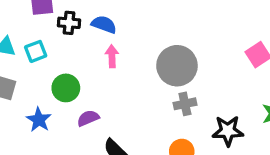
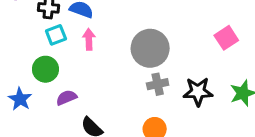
cyan square: (36, 51) -> (56, 35), moved
black star: (228, 131) -> (198, 92), moved

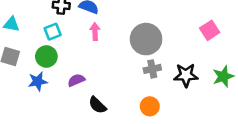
cyan square: (56, 35) -> (53, 32), moved
green circle: (45, 69) -> (46, 56), moved
blue star: (20, 99) -> (38, 81), turned 30

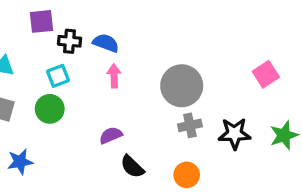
purple semicircle: (76, 80) -> (111, 135), moved
blue star: (38, 81) -> (20, 162), moved
black semicircle: (97, 105) -> (132, 167), moved

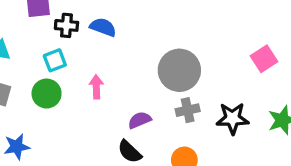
pink arrow: (114, 76) -> (96, 87), moved
purple semicircle: (111, 135) -> (140, 120), moved

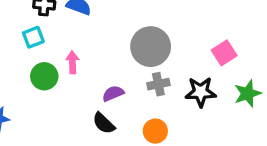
pink square: (264, 59) -> (224, 53), moved
green circle: (47, 94) -> (44, 76), moved

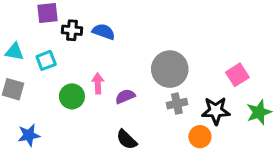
cyan square: (33, 37) -> (46, 60), moved
purple semicircle: (113, 93) -> (125, 96), moved
orange circle: (155, 131) -> (200, 137), moved

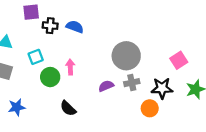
cyan square: (46, 60) -> (36, 57), moved
purple semicircle: (125, 96) -> (106, 86), moved
black semicircle: (127, 140) -> (68, 108), moved

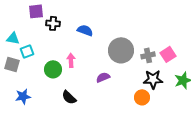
blue semicircle: (75, 27) -> (85, 30), moved
cyan square: (36, 57) -> (27, 51), moved
gray cross: (132, 83) -> (148, 55), moved

